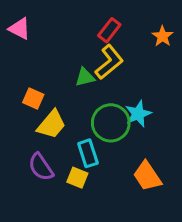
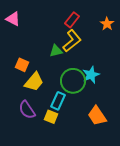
cyan rectangle: (88, 153) -> (58, 101), turned 42

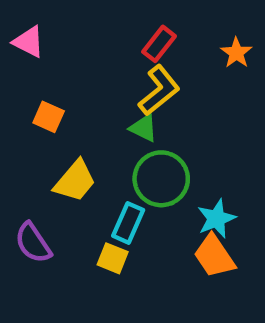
green triangle: (56, 51) -> (144, 128), moved, turned 40
orange square: (22, 65) -> (49, 117), moved
cyan star: (91, 75) -> (216, 219), moved
purple semicircle: (27, 110) -> (33, 243), moved

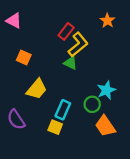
red rectangle: (159, 44) -> (66, 31), moved
orange star: (236, 53) -> (107, 21), moved
green circle: (161, 179) -> (92, 104), moved, size x0.6
cyan star: (216, 219) -> (106, 90), moved

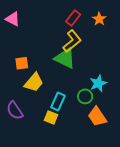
red rectangle: (66, 31) -> (73, 18), moved
orange square: (24, 58) -> (22, 63), moved, turned -32
green triangle: (70, 63) -> (65, 58), size x1.6

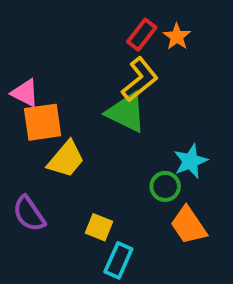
pink triangle: (13, 19) -> (25, 93), moved
orange star: (99, 19) -> (177, 37), moved
orange square: (22, 63) -> (43, 122), size x1.5
cyan rectangle: (58, 101) -> (118, 260), moved

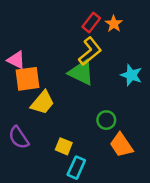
cyan star: (190, 161) -> (131, 75), moved, turned -30

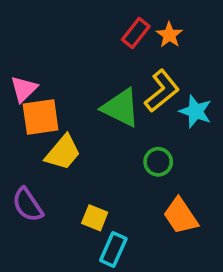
yellow L-shape: (90, 51) -> (162, 91), moved
pink triangle: (16, 60) -> (24, 89), turned 48
green circle: (106, 120) -> (158, 162), moved

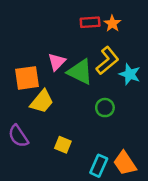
red rectangle: (136, 33) -> (90, 22), turned 48
pink triangle: (24, 89) -> (57, 62), moved
orange trapezoid: (181, 216) -> (125, 163), moved
cyan rectangle: (113, 249) -> (99, 166), moved

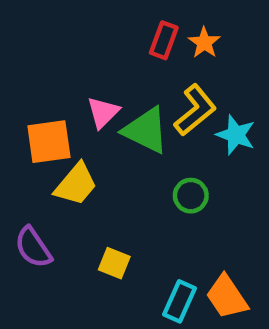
red rectangle: (90, 22) -> (164, 40), turned -66

